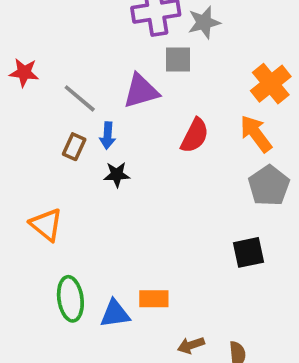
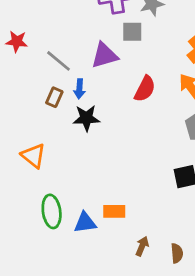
black star: (117, 175) -> (86, 118), size x1.4
brown arrow: (191, 345) -> (142, 246), turned 132

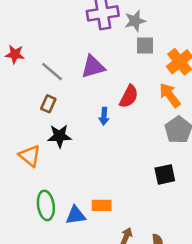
gray square: (132, 32) -> (145, 46), moved
blue arrow: (79, 89) -> (104, 116), moved
black star: (86, 118) -> (59, 136), moved

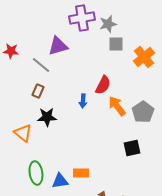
purple triangle: (93, 67) -> (58, 46), moved
orange arrow: (170, 95) -> (117, 106), moved

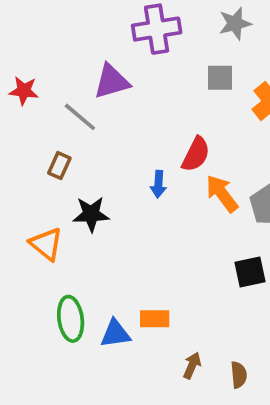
gray star: (108, 24) -> (235, 23), moved
brown rectangle: (38, 91) -> (59, 166), moved

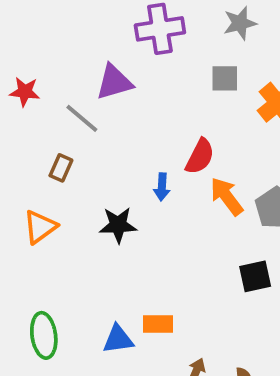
black star: (91, 214) -> (118, 225), moved
orange triangle: (46, 244) -> (40, 227), moved, turned 45
green ellipse: (71, 319) -> (44, 335), moved

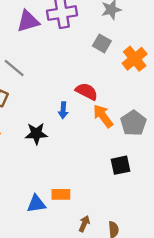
gray square: (225, 78) -> (102, 43), turned 30
purple triangle: (114, 82) -> (28, 21), moved
red semicircle: (200, 156) -> (87, 91), turned -90

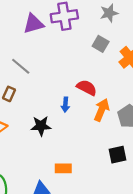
orange arrow: (103, 116) -> (102, 110), turned 60
orange rectangle: (61, 194) -> (63, 168), moved

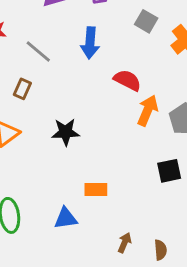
blue arrow: (65, 105) -> (90, 43), moved, size x1.5

